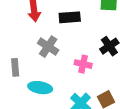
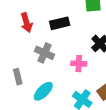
cyan ellipse: (40, 88) -> (43, 91), turned -45

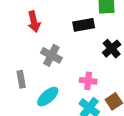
black rectangle: (60, 23) -> (84, 25), moved
pink cross: (79, 64) -> (88, 81), moved

